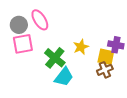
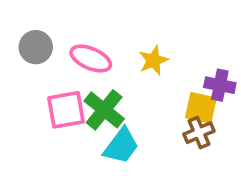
pink ellipse: (40, 20) -> (91, 59), moved, turned -35
pink square: (23, 44) -> (66, 110), moved
yellow star: (81, 47) -> (153, 60), moved

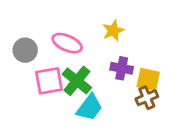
gray circle: (36, 47) -> (25, 50), moved
yellow star: (153, 60) -> (113, 31), moved
purple cross: (220, 85) -> (122, 68), moved

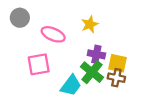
gray circle: (25, 50) -> (20, 18), moved
green cross: (77, 81) -> (92, 72), moved
brown cross: (147, 98) -> (116, 78), turned 35

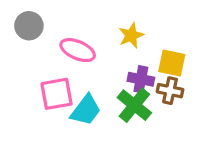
yellow square: (118, 63) -> (172, 63), moved
brown cross: (116, 78) -> (170, 91), moved
cyan trapezoid: (71, 85) -> (86, 110), moved

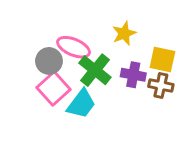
gray circle: (29, 26) -> (49, 61), moved
pink square: (57, 94) -> (54, 89), turned -32
green cross: (134, 105) -> (95, 70), moved

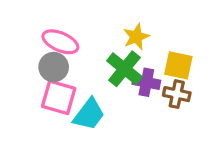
pink ellipse: (73, 47) -> (60, 42), moved
green cross: (95, 70) -> (124, 69), moved
pink square: (54, 89) -> (59, 97), turned -32

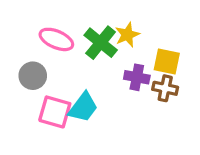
gray circle: (54, 67) -> (33, 76), moved
green cross: (124, 69) -> (101, 43), moved
pink square: (59, 97) -> (55, 112), moved

